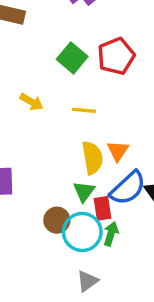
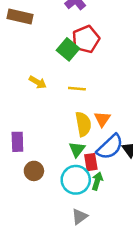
red pentagon: (116, 56) -> (86, 39), moved
brown circle: (57, 220) -> (34, 171), moved

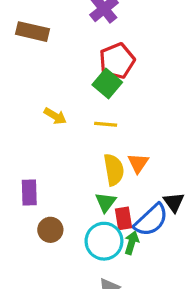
green square: (68, 49) -> (107, 84), moved
blue semicircle: (110, 147) -> (151, 220), moved

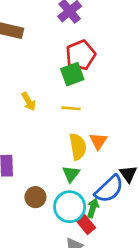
green square: (107, 84) -> (72, 74), turned 30
yellow arrow: (55, 116) -> (29, 101), turned 30
red rectangle: (123, 218) -> (86, 224), moved, turned -30
brown circle: (50, 230) -> (35, 197), moved

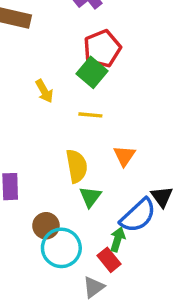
green square: (72, 74) -> (92, 72), turned -30
yellow arrow: (29, 101) -> (44, 91), moved
yellow semicircle: (78, 147) -> (77, 166), moved
cyan circle: (70, 207) -> (61, 248), moved

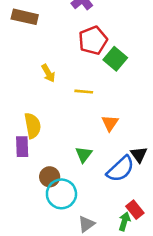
green square: (92, 72) -> (115, 59), moved
yellow semicircle: (77, 166) -> (33, 126), moved
green arrow: (118, 239) -> (124, 221), moved
red rectangle: (109, 260) -> (135, 210), moved

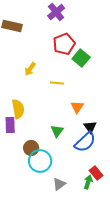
yellow arrow: (48, 73) -> (30, 69), turned 64
black triangle: (139, 155) -> (90, 127), moved

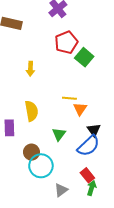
yellow arrow: (30, 69) -> (30, 69), turned -32
yellow line: (57, 83) -> (69, 98), moved
yellow semicircle: (18, 109) -> (31, 111), moved
red rectangle: (96, 173) -> (87, 175), moved

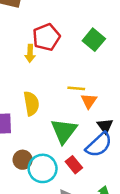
red pentagon: (66, 42) -> (46, 37), moved
green triangle: (59, 134) -> (64, 131), size x1.6
brown circle: (31, 152) -> (23, 160), moved
red rectangle: (87, 175) -> (74, 165), moved

